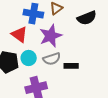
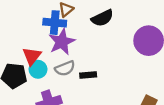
blue cross: (33, 14) -> (55, 23), moved
red triangle: (19, 34) -> (32, 56), moved, turned 36

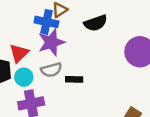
cyan circle: (38, 69) -> (24, 77), moved

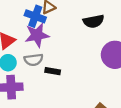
black semicircle: (96, 23) -> (93, 21), moved

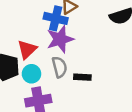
gray semicircle: (34, 60) -> (60, 67), turned -90

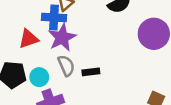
red triangle: (27, 49) -> (29, 39), moved, turned 35

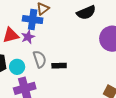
purple star: (62, 38) -> (28, 37), moved, size x0.6

